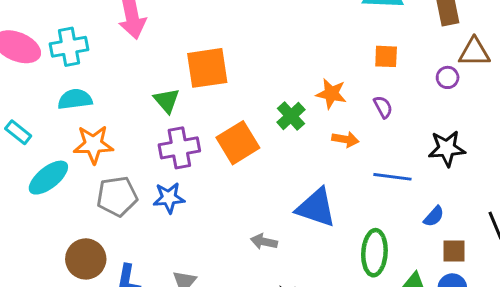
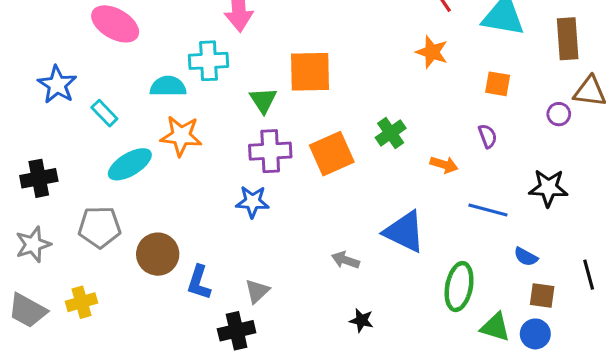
cyan cross: (69, 47) -> (208, 61), moved
orange star: (331, 94) -> (432, 52), moved
gray pentagon: (117, 196) -> (100, 227), moved
blue semicircle: (434, 216) -> (526, 257), turned 70

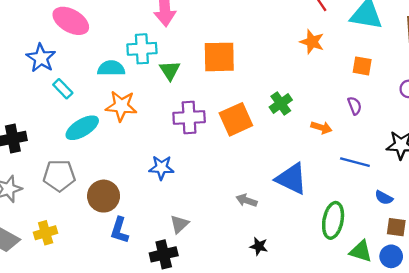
blue star: (57, 85) -> (41, 58), moved
green triangle: (263, 100) -> (170, 70), moved
blue star: (252, 202) -> (161, 168), moved
blue L-shape: (199, 282) -> (119, 230), moved

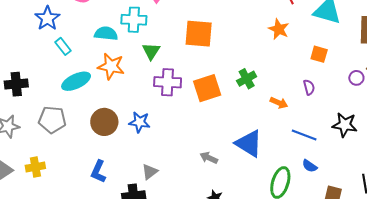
green triangle: (170, 70) -> (151, 51), moved
brown circle: (104, 196) -> (104, 122), moved
blue semicircle: (384, 198) -> (310, 166), moved

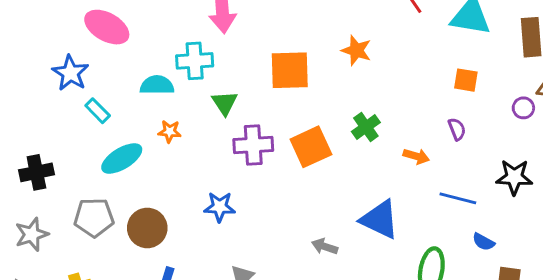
orange star: (279, 29) -> (356, 50), moved
orange star: (111, 66) -> (170, 131), size x0.6
brown circle: (104, 122) -> (147, 228), moved
blue semicircle: (310, 166) -> (484, 242), moved

